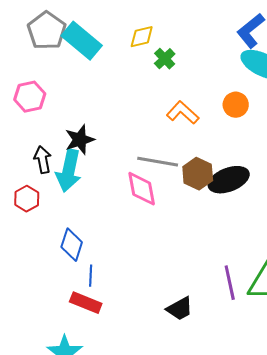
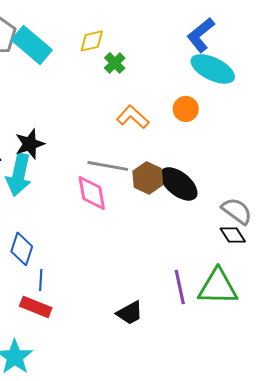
black ellipse: (229, 180) -> (179, 184), turned 60

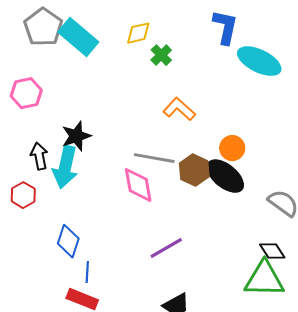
blue L-shape: (201, 35) -> (225, 27), moved, turned 141
orange circle: (186, 109) -> (232, 148), moved
black diamond: (233, 235) -> (272, 251), moved
purple line: (180, 287) -> (166, 248), moved, turned 72

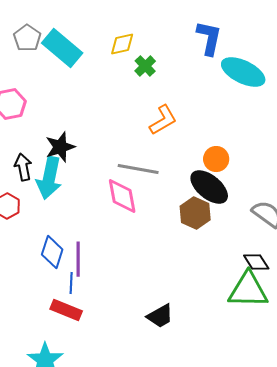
gray pentagon: (43, 27) -> (27, 38), size x0.7
orange L-shape: (179, 109) -> (163, 120), turned 108
brown hexagon: (194, 170) -> (195, 213), moved
purple line: (166, 248) -> (78, 259), moved, turned -60

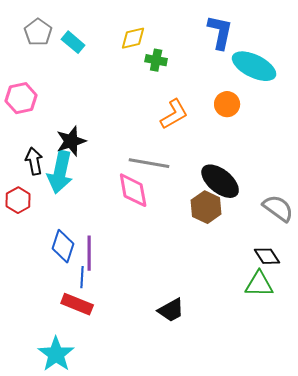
cyan rectangle: (62, 48) -> (73, 42), size x0.6
green cross: (145, 66) -> (156, 60), turned -35
orange circle: (216, 159) -> (227, 104), moved
green triangle: (248, 290) -> (259, 284), size x0.7

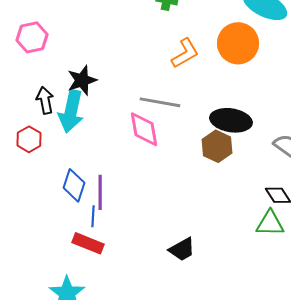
orange circle: (227, 104) -> (238, 43), size x1.6
black ellipse: (220, 181) -> (231, 120), turned -30

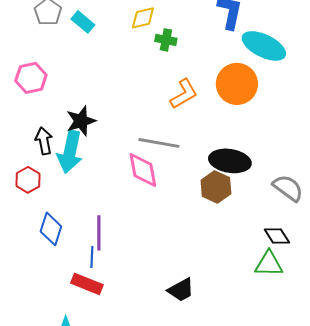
blue diamond: (74, 185) -> (51, 229), moved

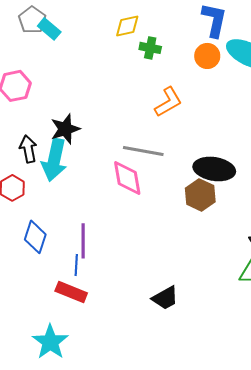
cyan rectangle: (83, 22) -> (49, 29), moved
orange circle: (237, 84) -> (207, 56), moved, size x0.6

